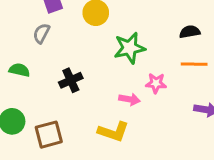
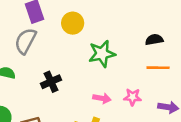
gray semicircle: (41, 33) -> (26, 41), size x1.5
pink star: (156, 83) -> (133, 97), moved

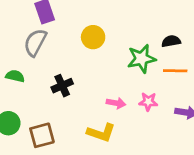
yellow circle: (73, 23) -> (93, 37), moved
green star: (102, 54) -> (142, 59), moved

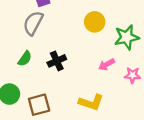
yellow circle: (93, 37) -> (95, 22), moved
green semicircle: (15, 76) -> (25, 59), moved, turned 112
pink arrow: (116, 103) -> (106, 64), moved, turned 140

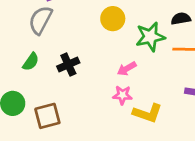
pink star: (133, 75) -> (122, 95), moved
yellow L-shape: (91, 102) -> (148, 113), moved

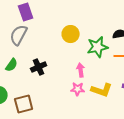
pink arrow: (127, 69) -> (81, 70), turned 112
yellow L-shape: (148, 113) -> (102, 90), moved

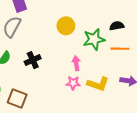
brown square: (24, 104) -> (17, 98), turned 36

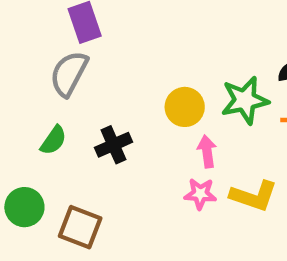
yellow circle: (66, 26) -> (185, 107), moved

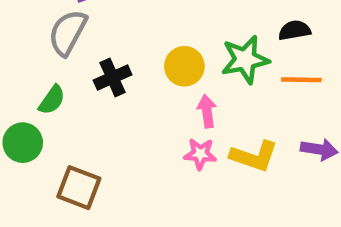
black cross: (113, 145) -> (113, 77), moved
green circle: (24, 207) -> (23, 143), moved

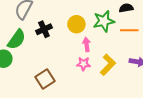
green semicircle: (52, 100) -> (17, 39), size x1.5
yellow L-shape: (254, 156) -> (108, 65), turned -65
brown square: (79, 188) -> (45, 79), moved, turned 36

